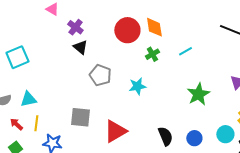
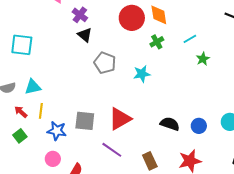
cyan square: (17, 57) -> (22, 45), turned 30
green star: (198, 94) -> (203, 59), moved, size x0.6
gray square: (80, 117) -> (85, 121), moved
black semicircle: (165, 136) -> (170, 124), turned -48

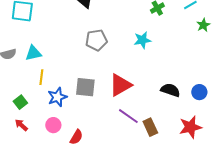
gray pentagon: (105, 63) -> (96, 40), moved, turned -30
red arrow: (21, 112) -> (21, 125), moved
blue star: (57, 131) -> (57, 97), turned -30
purple line: (112, 150) -> (128, 116), moved

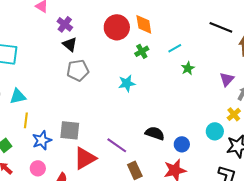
gray pentagon: (96, 40) -> (78, 70), moved
red triangle: (120, 85) -> (85, 158), moved
blue circle: (199, 92) -> (182, 144), moved
purple line: (128, 116) -> (117, 145), moved

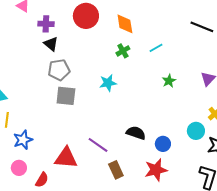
purple cross: (65, 24) -> (46, 24), turned -35
red circle: (117, 27) -> (86, 16), moved
green star: (188, 68) -> (169, 81), moved
gray square: (70, 130) -> (66, 96), moved
red triangle: (85, 158) -> (66, 158), turned 35

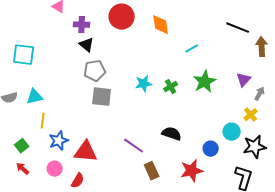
green cross: (123, 51) -> (171, 87), moved
green star: (169, 81) -> (205, 82), size x1.6
blue circle: (163, 144) -> (211, 149), moved
red triangle: (66, 158) -> (86, 152), moved

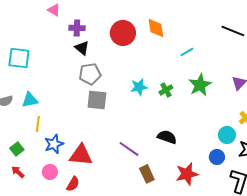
red circle: (122, 17) -> (123, 33), moved
blue circle: (211, 149) -> (217, 157), moved

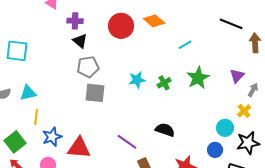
orange diamond: (156, 28) -> (154, 21), turned -40
green square: (17, 149) -> (15, 142), size x1.5

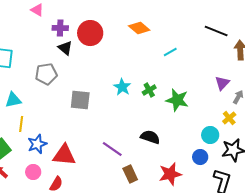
red circle: (121, 26) -> (90, 33), moved
gray pentagon: (88, 67) -> (46, 74), moved
green star: (198, 78) -> (177, 100), moved, turned -30
cyan star: (137, 80) -> (122, 87), turned -30

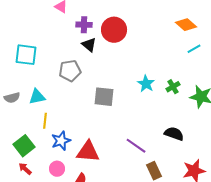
orange diamond: (139, 28) -> (186, 25), moved

